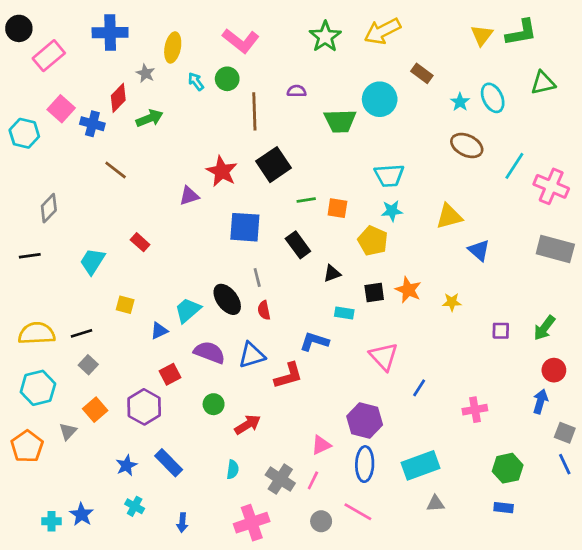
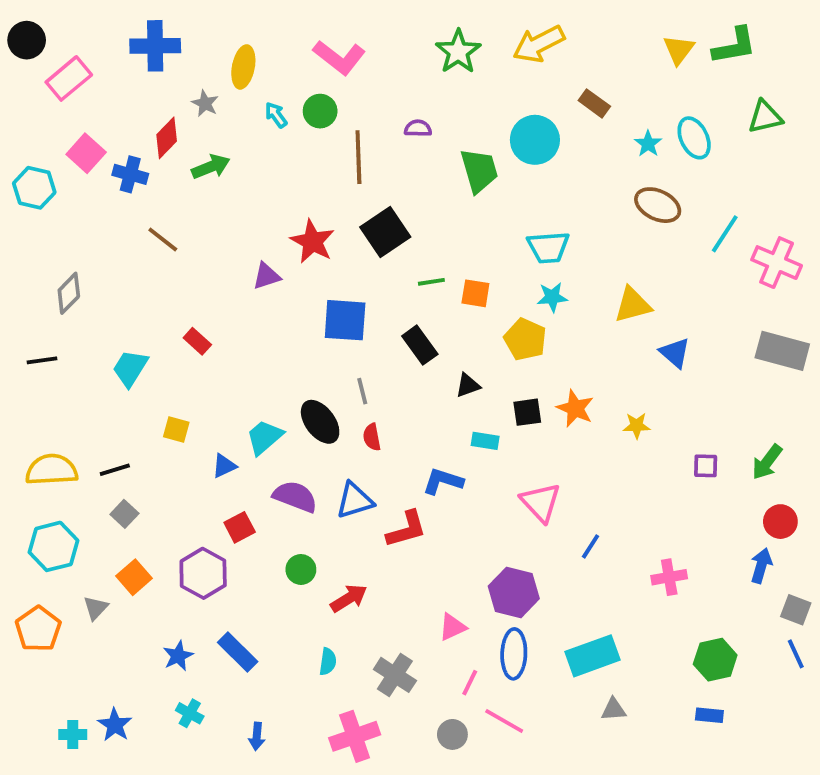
green trapezoid: (340, 121) -> (479, 171), turned -104
pink line: (313, 480) -> (470, 683), moved

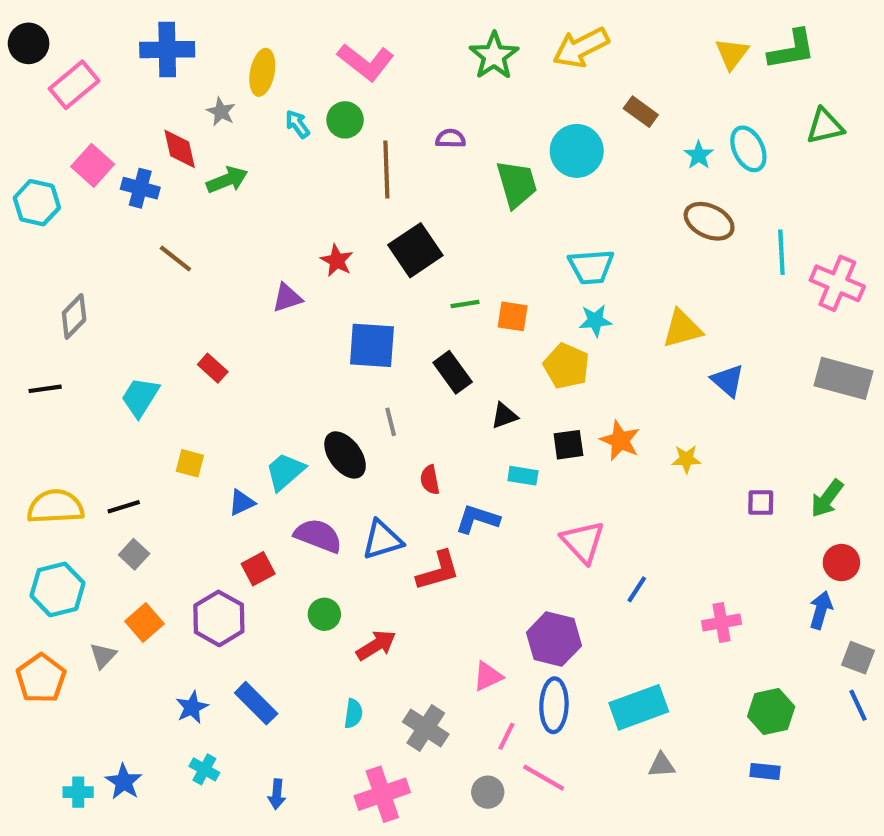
red diamond: (167, 138) -> (180, 149), turned -57
cyan line: (725, 234) -> (781, 252), turned -36
red star: (312, 242) -> (337, 261), size x0.7
red semicircle: (372, 437) -> (430, 480), moved

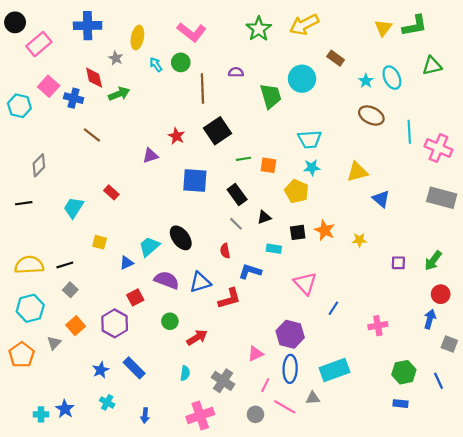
gray line: (391, 422) -> (236, 224), moved, turned -32
blue line: (858, 705) -> (438, 381), moved
gray triangle: (661, 765) -> (313, 398), moved

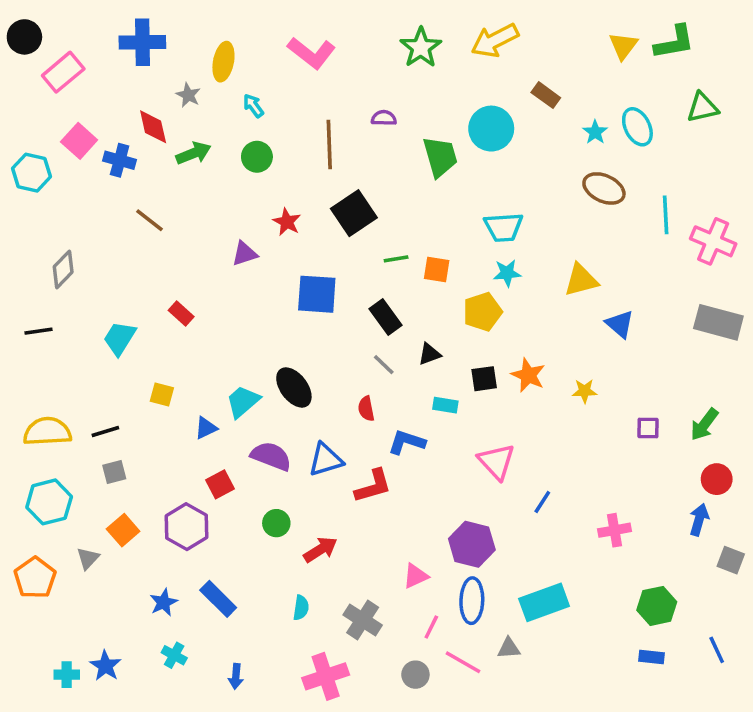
green circle: (181, 62) -> (257, 157), moved
yellow pentagon: (297, 191) -> (482, 312), turned 30
gray square: (70, 290) -> (114, 472), turned 32
blue line: (438, 381) -> (717, 650), moved

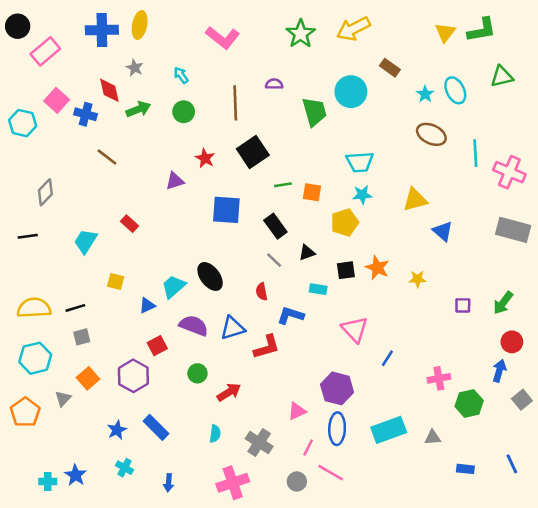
yellow ellipse: (223, 62) -> (140, 25), moved
gray square: (731, 560) -> (522, 400), turned 30
green hexagon: (657, 606) -> (469, 404), moved
gray triangle: (509, 648) -> (433, 437), moved

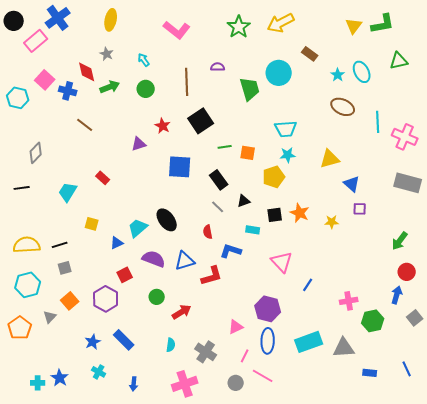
blue cross: (102, 30) -> (58, 18), moved, turned -35
purple square: (463, 305) -> (360, 209), moved
gray triangle: (433, 437) -> (344, 348), size x1.6

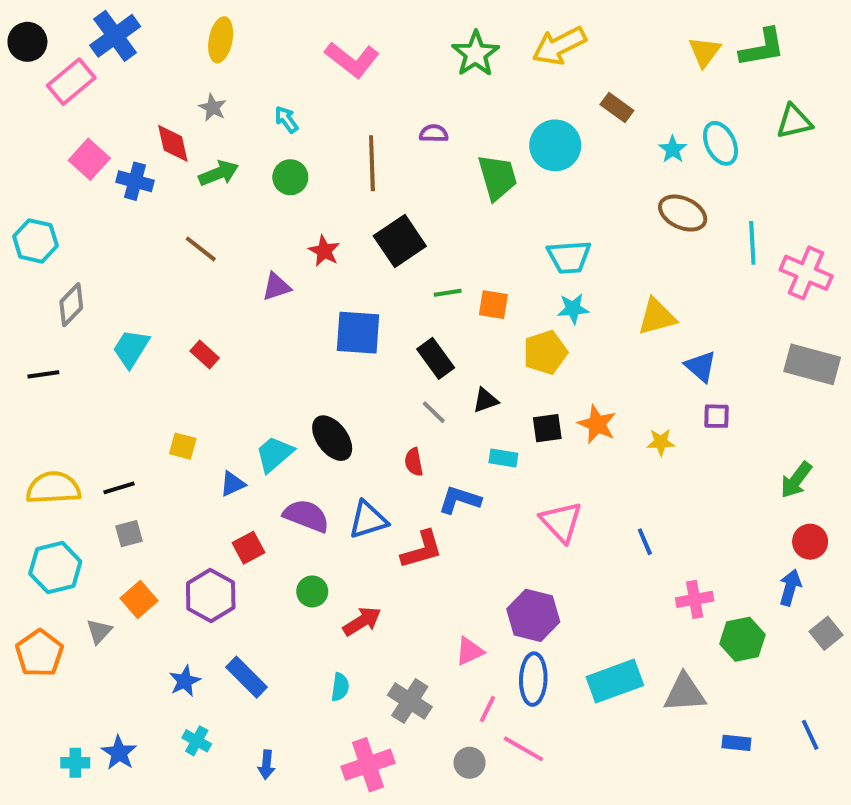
cyan hexagon: (18, 98) -> (35, 241), moved
brown line: (85, 125) -> (201, 249), moved
cyan trapezoid: (68, 192) -> (131, 348), moved
blue line: (308, 285) -> (645, 542), moved, turned -56

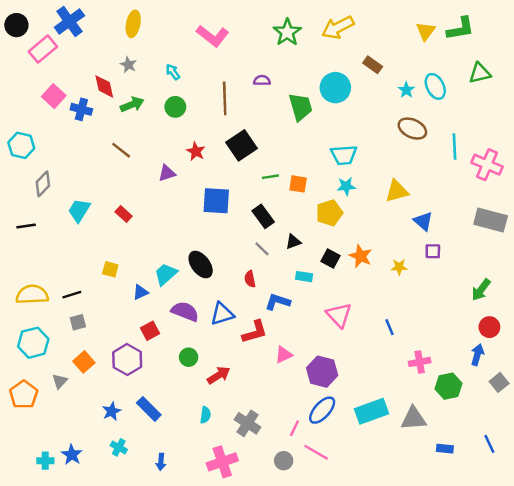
black square: (547, 428) -> (331, 258), turned 36
pink triangle: (470, 651) -> (284, 355), moved
blue ellipse: (533, 679) -> (322, 410), turned 40

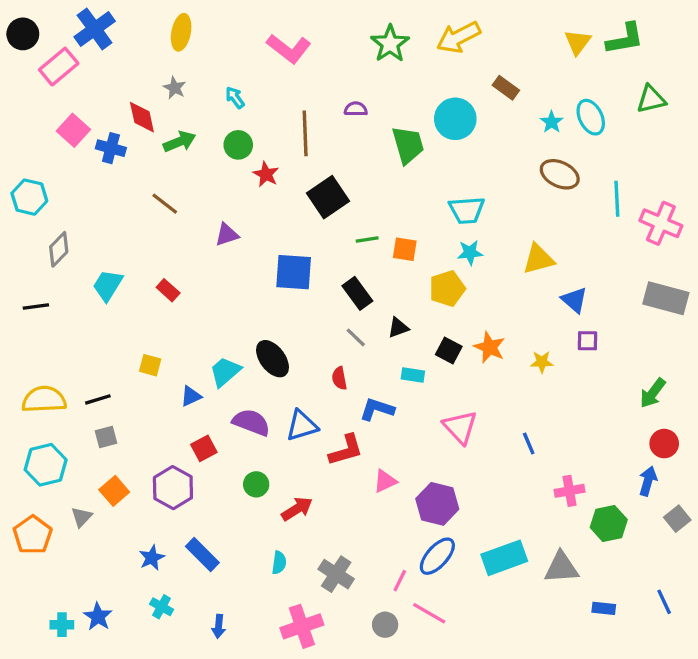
red star: (196, 151) -> (266, 174), moved

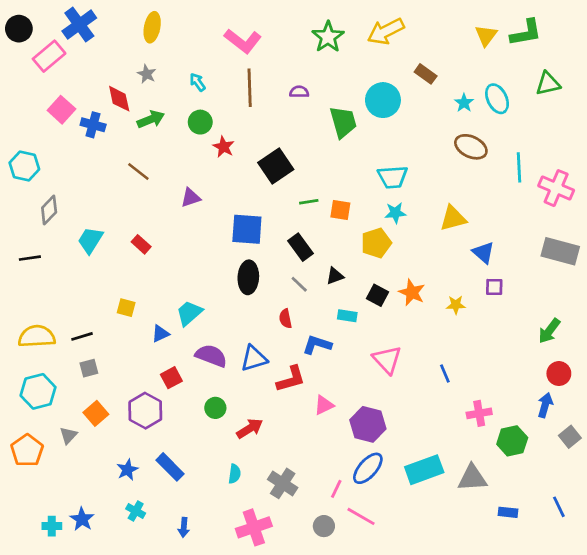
brown line: (305, 133) -> (250, 88), moved
black ellipse: (272, 359) -> (248, 277), moved, turned 40

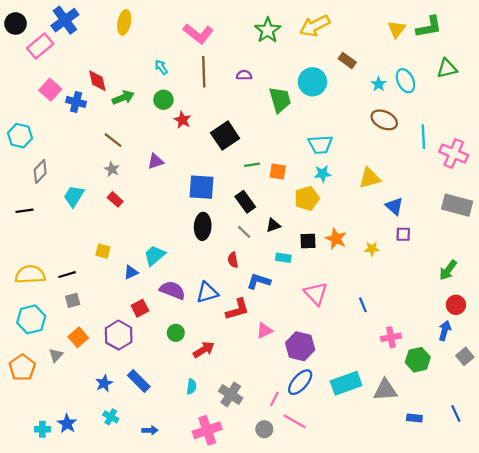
gray star: (147, 74) -> (112, 169), moved
black square: (377, 295) -> (308, 241), turned -30
blue arrow: (184, 527) -> (150, 430), turned -96

